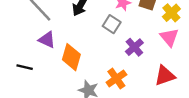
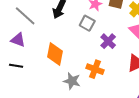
purple triangle: (47, 40) -> (18, 40), moved
orange cross: (116, 79) -> (95, 69), turned -30

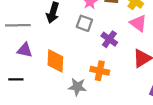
gray line: (25, 16) -> (18, 25), turned -35
purple triangle: (18, 40) -> (25, 50), moved

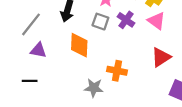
gray line: (18, 25) -> (31, 24), turned -50
purple cross: (109, 39) -> (126, 20), moved
orange diamond: (55, 61) -> (79, 45), moved

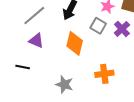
orange cross: (117, 71) -> (104, 74), turned -30
gray star: (94, 88) -> (64, 84), moved

